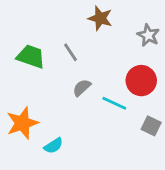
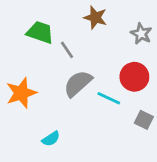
green trapezoid: (31, 56) -> (40, 32), moved
gray semicircle: (82, 88) -> (78, 84), size x1.6
orange star: (22, 123) -> (21, 93), moved

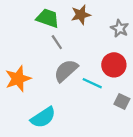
brown star: (95, 18) -> (81, 15), turned -30
green trapezoid: (40, 32) -> (48, 18), moved
cyan semicircle: (51, 139) -> (43, 117), size x1.6

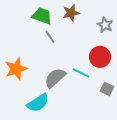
gray semicircle: (66, 71) -> (55, 78), moved

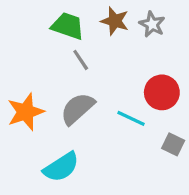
brown star: (71, 13) -> (115, 21), turned 30
gray star: (105, 25) -> (152, 24), moved
gray semicircle: (55, 78) -> (77, 109), moved

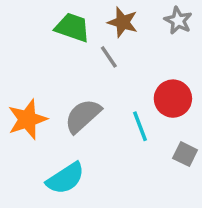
gray star: (152, 24) -> (178, 21), moved
gray line: (81, 60) -> (109, 57), moved
cyan line: (131, 118) -> (140, 126), turned 44

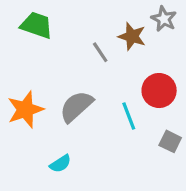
brown star: (123, 22) -> (132, 36), moved
green trapezoid: (72, 27) -> (37, 25), moved
cyan semicircle: (65, 178) -> (60, 164), size x0.6

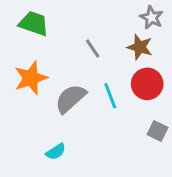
brown star: (132, 36) -> (140, 47), moved
orange star: (25, 110) -> (31, 78), moved
cyan line: (129, 116) -> (110, 96), moved

